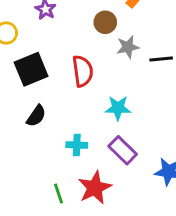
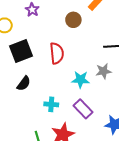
gray star: (128, 47) -> (103, 71), moved

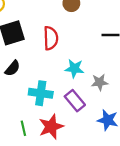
gray star: (103, 71) -> (100, 82), moved
cyan cross: (51, 104) -> (41, 93), size x1.5

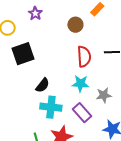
red semicircle: (51, 38) -> (84, 57), moved
black semicircle: (12, 68) -> (43, 85), moved

